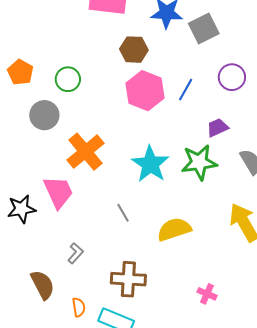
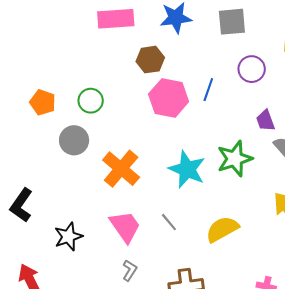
gray square: (204, 29) -> (232, 22), moved, turned 32
purple trapezoid: (217, 128) -> (265, 121), moved, turned -75
pink trapezoid: (58, 192) -> (125, 227), moved

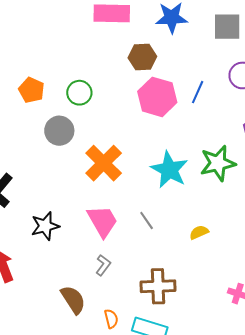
yellow semicircle: (222, 229) -> (199, 232), size x0.6

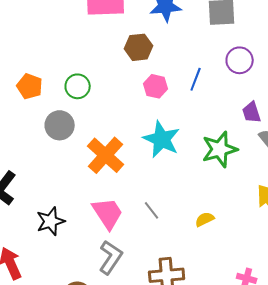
pink hexagon: (157, 97) -> (156, 86), size x0.6
cyan star: (169, 170) -> (162, 139), moved
gray L-shape: (103, 265) -> (111, 257), size x1.6

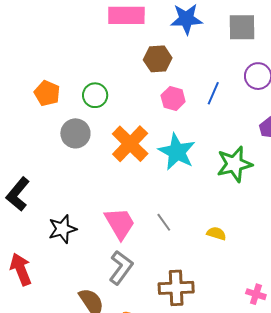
orange cross: (106, 155) -> (130, 144), moved
yellow semicircle: (205, 219) -> (216, 233), turned 42

